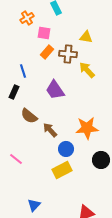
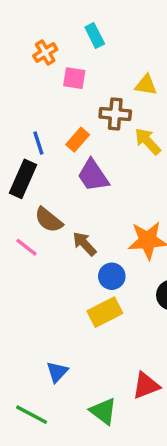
orange rectangle: (47, 52) -> (78, 140), moved
black rectangle: (14, 92) -> (23, 179), size x1.5
pink line: (16, 159) -> (26, 247), moved

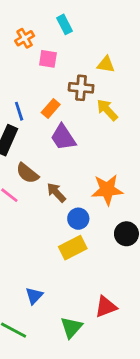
green triangle: (103, 411) -> (71, 327), turned 35

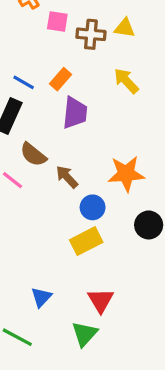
brown cross: (81, 88) -> (91, 34), moved
blue line: (19, 111) -> (24, 82), turned -42
purple trapezoid: (63, 137) -> (75, 113), turned -140
red triangle: (106, 307) -> (101, 300), moved, turned -40

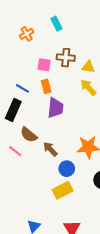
pink square: (57, 22) -> (44, 65), moved
yellow triangle: (125, 28) -> (88, 67), moved
orange rectangle: (61, 79) -> (46, 86), turned -56

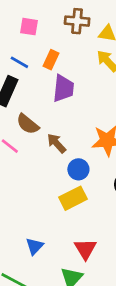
pink square: (44, 65) -> (29, 27), moved
orange rectangle: (46, 86) -> (51, 60), turned 40

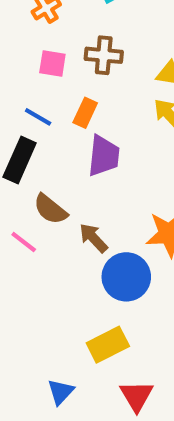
brown cross: (77, 21) -> (104, 55), moved
blue circle: (78, 169) -> (126, 277), size x1.5
yellow rectangle: (73, 198) -> (108, 345), moved

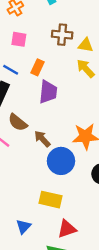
brown cross: (104, 55) -> (62, 35), moved
yellow rectangle: (108, 345) -> (50, 200), turned 40
red triangle: (137, 396) -> (67, 229), turned 42

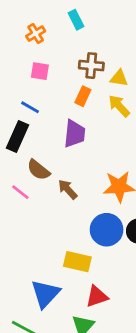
orange rectangle: (38, 67) -> (83, 96), moved
blue circle: (61, 161) -> (107, 230), moved
blue triangle: (24, 226) -> (45, 294), size x1.6

